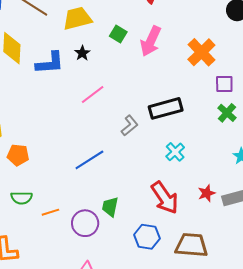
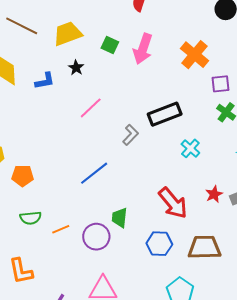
blue L-shape: (50, 63) -> (45, 81), size x0.7
cyan cross: (175, 152) -> (190, 148), moved

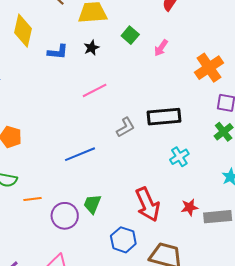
pink arrow: (143, 49) -> (161, 48), size x0.6

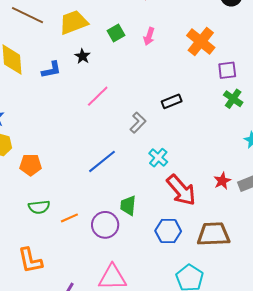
green square: (130, 35) -> (116, 33), turned 36
black rectangle: (164, 117) -> (172, 101), size x0.6
cyan cross: (179, 157) -> (158, 158), moved

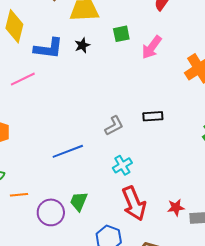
pink arrow: (149, 36) -> (152, 47), size x1.4
blue L-shape: (51, 70) -> (48, 48), size x1.4
pink line: (98, 96) -> (23, 79), moved

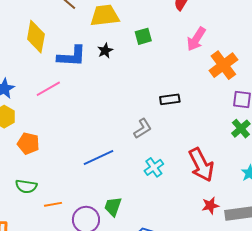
pink arrow: (152, 47) -> (196, 39), moved
black rectangle: (153, 116) -> (170, 99), moved
red arrow: (134, 203) -> (201, 165), moved

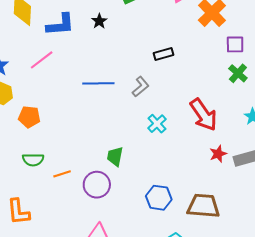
black star: (105, 51) -> (99, 21), moved
blue line: (98, 157) -> (98, 83), moved, turned 32
green trapezoid: (113, 207) -> (115, 156), moved

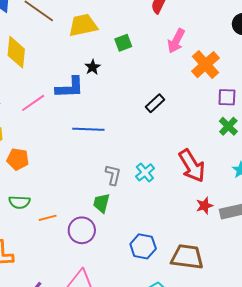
blue L-shape: (60, 25) -> (70, 87), moved
black rectangle: (164, 54) -> (155, 103), turned -30
gray L-shape: (141, 87) -> (113, 175), moved, turned -40

